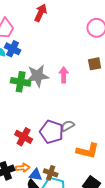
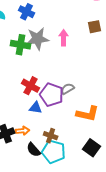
blue cross: (13, 49) -> (27, 12), moved
red cross: (24, 137) -> (31, 86), moved
blue triangle: (36, 175) -> (36, 108), moved

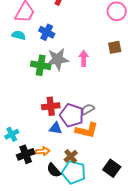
red cross: (31, 86) -> (51, 106), turned -36
orange L-shape: (88, 114) -> (87, 130), moved
brown cross: (51, 136) -> (71, 156), turned 32

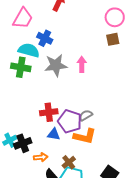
cyan semicircle: (19, 35) -> (29, 50), moved, size x1.5
brown square: (115, 47) -> (113, 39), moved
green cross: (41, 65) -> (21, 67), moved
black cross: (26, 154) -> (23, 143), moved

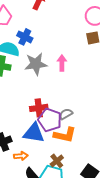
red cross: (49, 112) -> (39, 108), moved
blue triangle: (54, 134) -> (34, 133), size x1.6
brown cross: (69, 162) -> (57, 161), moved

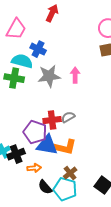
gray semicircle: (66, 114) -> (68, 117), moved
purple pentagon: (50, 120) -> (35, 132), moved
orange L-shape: (65, 135) -> (65, 147), moved

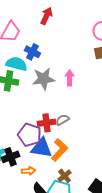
orange L-shape: (65, 147) -> (60, 150), turned -60

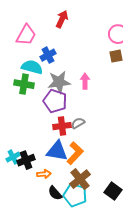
blue cross: (33, 52) -> (48, 55), turned 35
purple pentagon: (30, 135) -> (55, 101), moved
brown cross: (65, 176) -> (80, 179), size x1.5

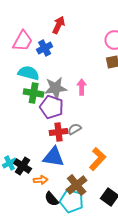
blue cross: (48, 55) -> (45, 48), moved
green cross: (24, 84) -> (34, 93), moved
orange L-shape: (75, 153) -> (98, 159), moved
black cross: (26, 160) -> (23, 166), turned -36

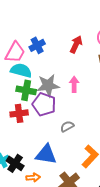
red arrow: (59, 25) -> (76, 44), moved
pink trapezoid: (23, 41) -> (15, 52), moved
red cross: (59, 132) -> (19, 113), moved

